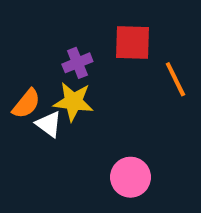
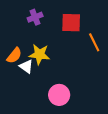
purple cross: (77, 63) -> (35, 17), moved
pink circle: (130, 177) -> (59, 95), moved

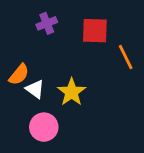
yellow star: (39, 54) -> (72, 92), moved, turned 30
pink circle: (59, 95) -> (44, 127), moved

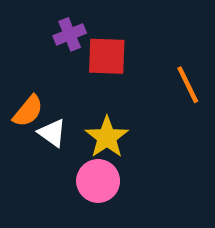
red square: (95, 31) -> (107, 56), moved
pink circle: (44, 127) -> (98, 181), moved

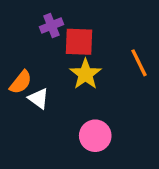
yellow star: (107, 137) -> (85, 74), moved
pink circle: (98, 181) -> (95, 136), moved

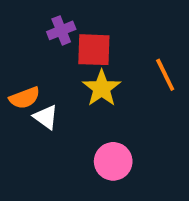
orange semicircle: (21, 82) -> (25, 98), turned 30

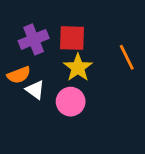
purple cross: (61, 30) -> (34, 39), moved, size x1.4
pink circle: (113, 161) -> (71, 102), moved

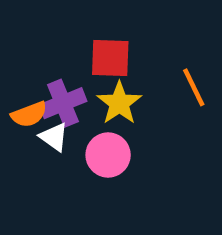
purple cross: (34, 39) -> (63, 103), moved

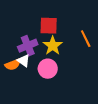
orange semicircle: (29, 114) -> (13, 65), moved

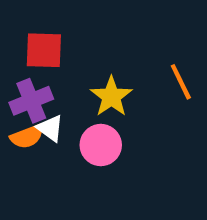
red square: (49, 26) -> (44, 50), moved
purple cross: (28, 46) -> (31, 101), moved

